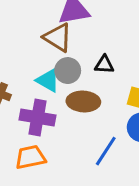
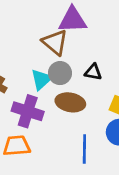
cyan triangle: (48, 80) -> (41, 79), turned 40
blue line: (106, 151) -> (84, 149), turned -40

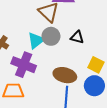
brown ellipse: (70, 102) -> (65, 75), moved

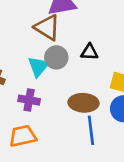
purple cross: (24, 65) -> (29, 100), size x0.7

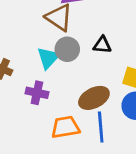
brown ellipse: (84, 103) -> (94, 98), turned -32
orange trapezoid: (23, 136) -> (65, 127), moved

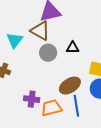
cyan triangle: (48, 58) -> (15, 40), moved
purple cross: (37, 93) -> (32, 99), moved

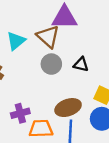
purple cross: (32, 99) -> (20, 113), turned -35

